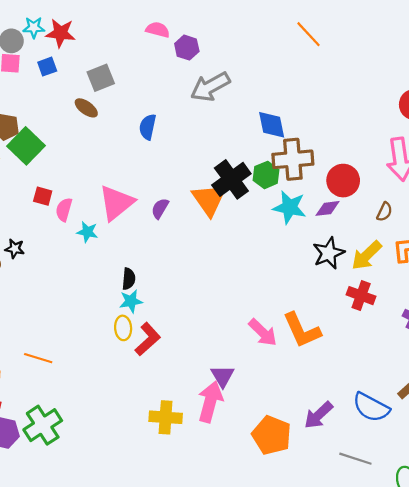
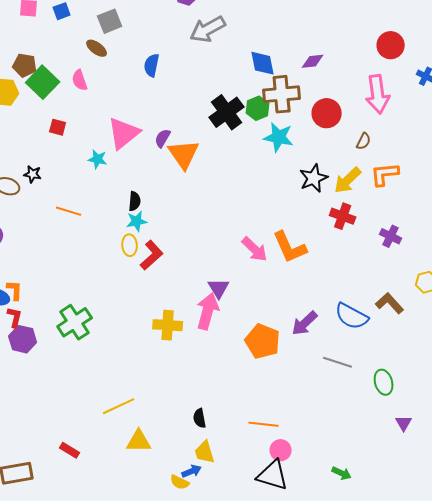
orange triangle: (209, 200) -> (184, 154), moved
purple diamond: (328, 208) -> (313, 61), moved
pink semicircle: (64, 210) -> (80, 80), moved, turned -35
orange line: (38, 358) -> (69, 211), moved
green cross: (43, 425) -> (75, 322), moved

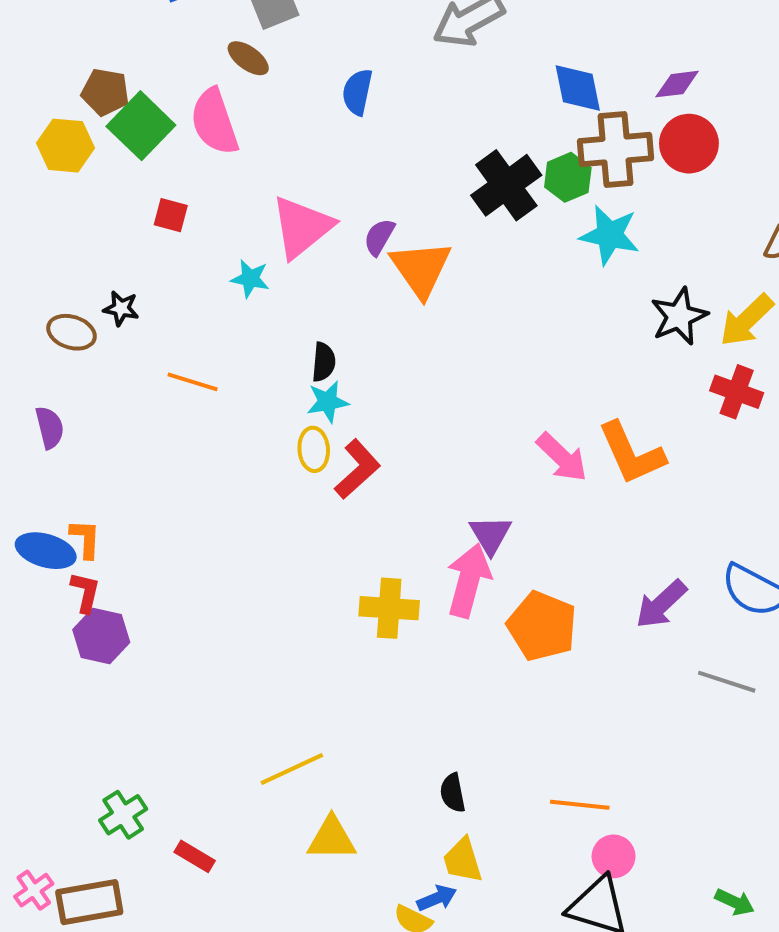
pink semicircle: (80, 80) -> (214, 122), size x1.6
red circle: (327, 113) -> (689, 144), moved
green cross: (75, 322) -> (123, 815), moved, size x0.7
orange pentagon: (263, 341) -> (542, 626), moved

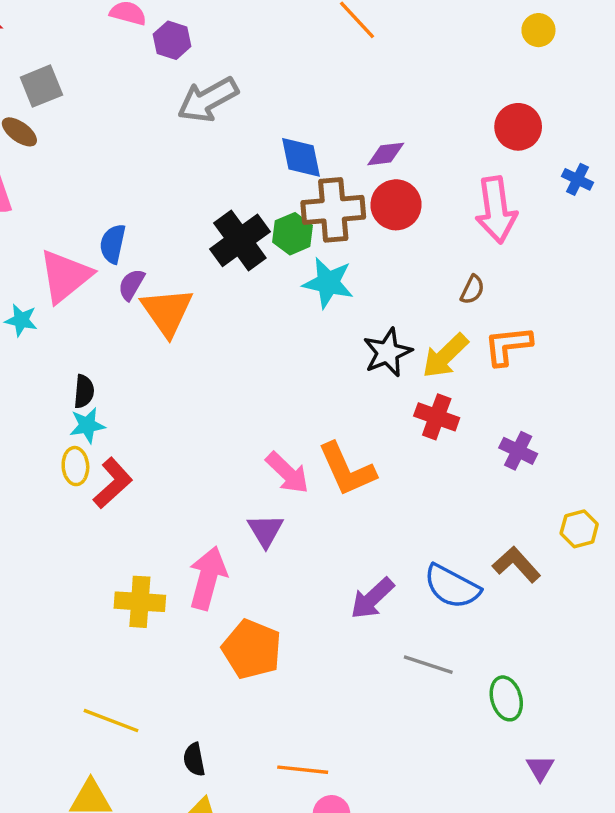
blue semicircle: (357, 92) -> (113, 244), moved
purple triangle: (490, 535) -> (265, 531), moved
orange pentagon: (542, 626) -> (252, 649), moved
yellow line: (292, 769) -> (111, 721), moved, turned 46

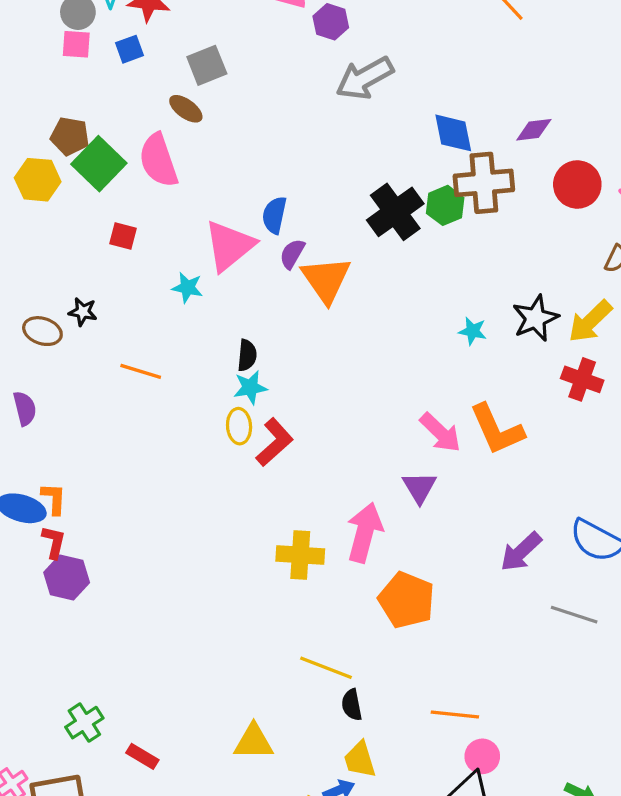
red circle: (396, 205) -> (577, 184), moved
cyan star: (328, 283) -> (473, 331), moved, size x0.6
yellow line: (111, 721) -> (326, 668), moved

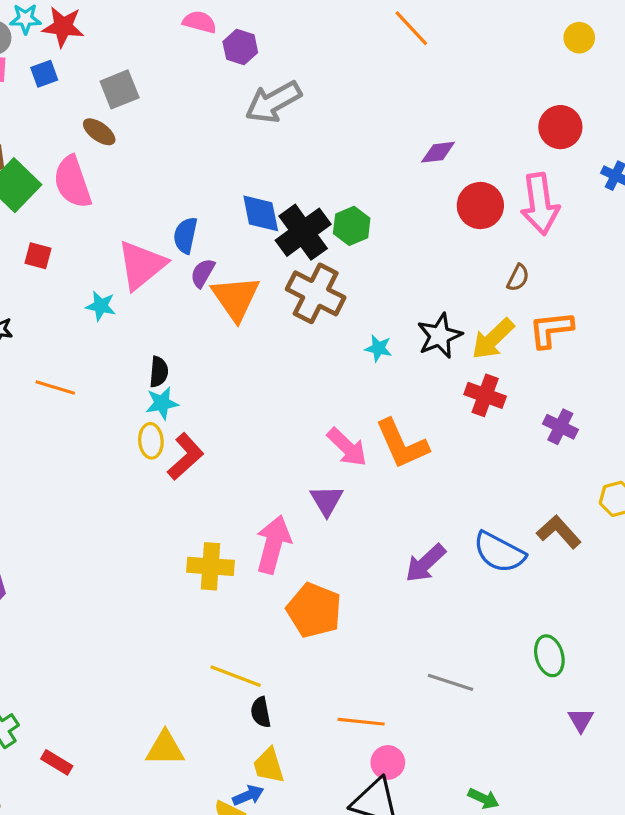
blue diamond: (453, 133) -> (261, 213), moved
brown cross: (484, 183) -> (316, 293), moved, turned 32
gray line: (574, 615) -> (451, 682), moved

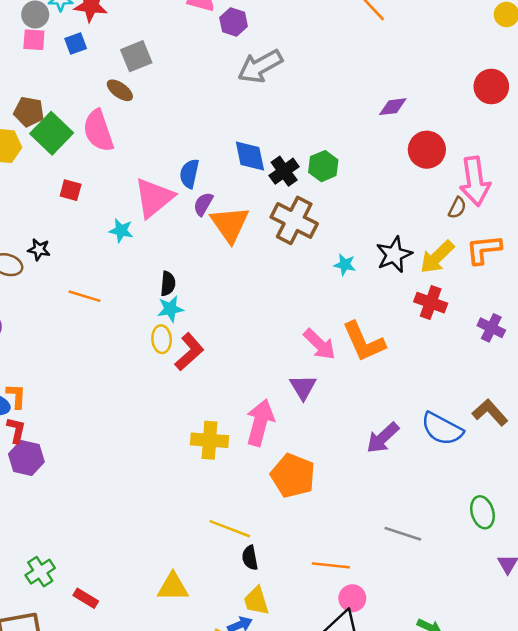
pink arrow: (540, 204) -> (475, 181), moved
black cross: (303, 232) -> (284, 171), size x0.7

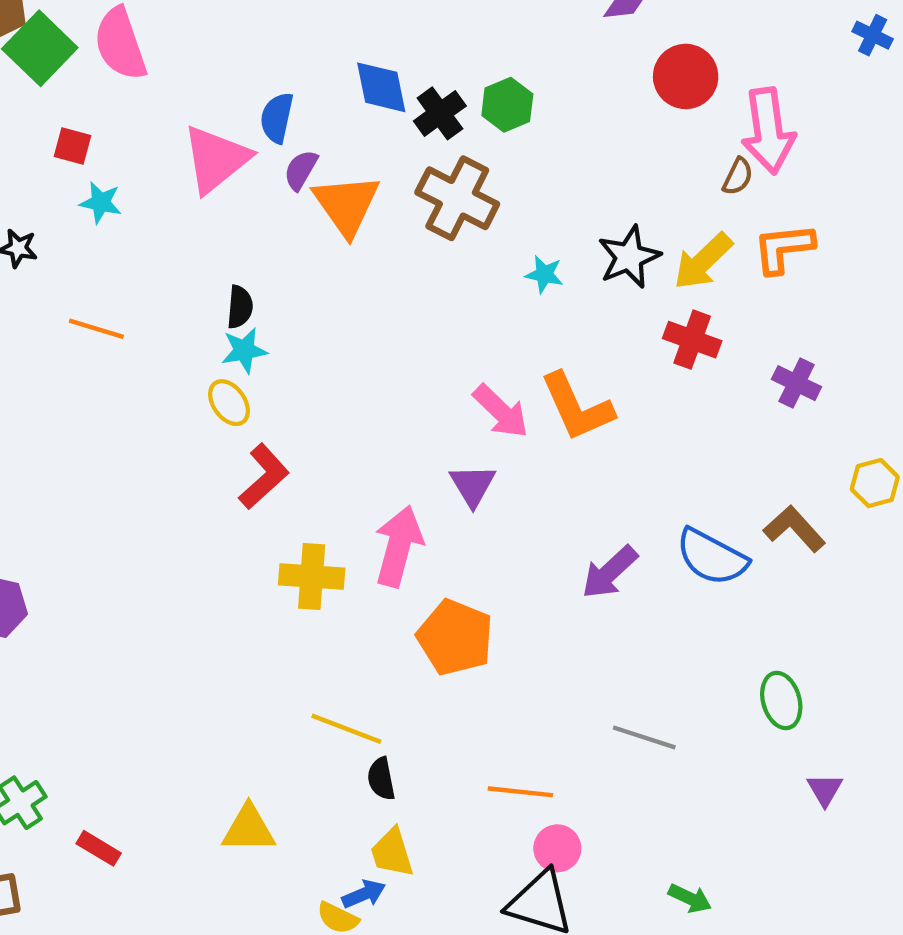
cyan star: (121, 231) -> (101, 203), moved
yellow ellipse: (162, 339) -> (229, 403), turned -32
red L-shape: (189, 352) -> (264, 477), moved

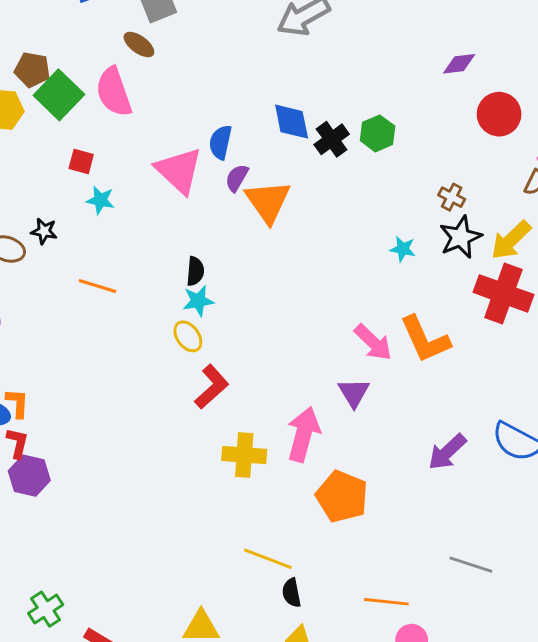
pink triangle: (216, 159) -> (179, 170), turned -38
brown cross: (457, 198) -> (452, 197), moved, size x0.5
red cross: (692, 340) -> (503, 293), size x1.5

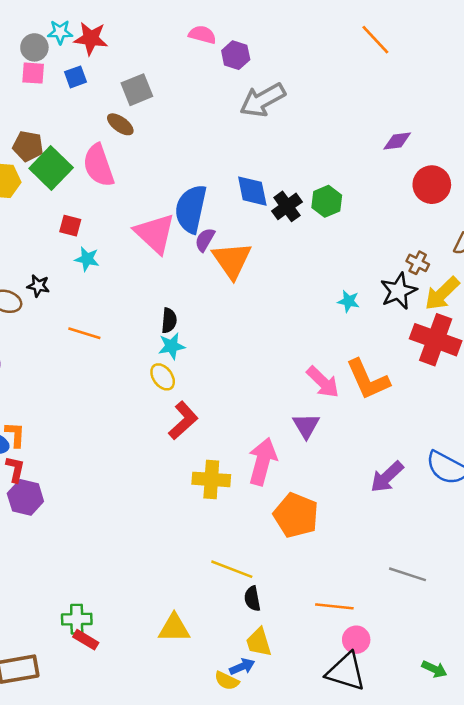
blue semicircle: (220, 142) -> (191, 209), size x1.6
brown cross: (452, 197) -> (418, 263), moved
green cross: (46, 609) -> (77, 619), moved, turned 32

